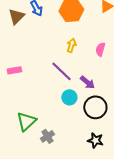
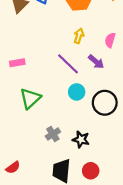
purple arrow: (87, 82) -> (96, 62), moved
green triangle: (26, 121) -> (30, 98), moved
black star: (95, 140) -> (81, 139), moved

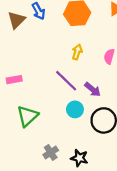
purple arrow: (96, 62) -> (93, 90), moved

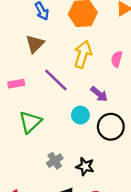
brown triangle: (16, 20) -> (35, 44), moved
yellow arrow: (77, 52) -> (83, 54), size x1.6
purple line: (66, 81) -> (56, 80), moved

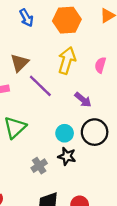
brown triangle: (35, 44) -> (20, 63), moved
cyan circle: (80, 115) -> (65, 133), moved
black star: (85, 166) -> (67, 156), moved

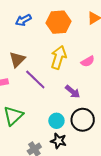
blue arrow: (26, 18) -> (23, 20), turned 91
pink semicircle: (100, 65) -> (88, 61), turned -136

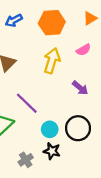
pink semicircle: (88, 61) -> (83, 50), moved
purple line: (35, 79) -> (27, 103), moved
purple arrow: (73, 92) -> (80, 88), moved

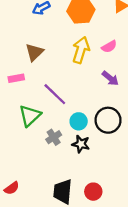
pink semicircle: (83, 50) -> (109, 47), moved
gray cross: (26, 160) -> (54, 137), moved

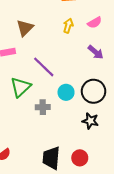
yellow arrow: (81, 50) -> (68, 26), size x0.6
gray cross: (54, 137) -> (43, 107), turned 32
black star: (81, 144) -> (90, 121), moved

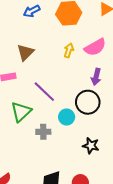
pink semicircle: (95, 23) -> (95, 47), size x1.5
purple arrow: (96, 52) -> (96, 77), turned 63
black circle: (94, 91) -> (88, 102), moved

